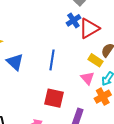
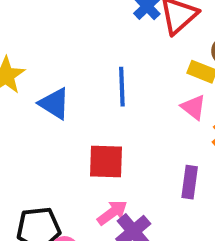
red square: (54, 98) -> (106, 161), moved

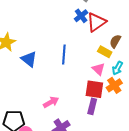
red square: (106, 161) -> (94, 89), moved
pink arrow: (112, 213) -> (51, 102), moved

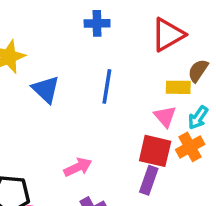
blue cross: (81, 16) -> (97, 23), moved, turned 32
yellow rectangle: (105, 52) -> (178, 87), turned -32

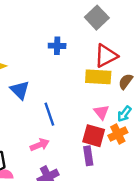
blue line: (107, 86) -> (49, 114), moved, turned -30
yellow rectangle: (178, 87) -> (98, 77), moved, size x1.5
purple rectangle: (149, 180) -> (88, 156), turned -30

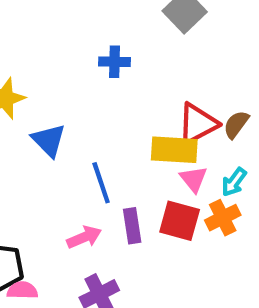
red triangle: (106, 56) -> (198, 124), moved
yellow rectangle: (98, 77) -> (174, 150), moved
purple rectangle: (88, 156) -> (132, 226), moved

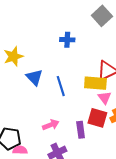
blue line: (101, 183) -> (61, 86), moved
purple rectangle: (132, 226) -> (81, 130), moved

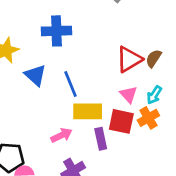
blue cross: (67, 40) -> (56, 31), moved, size x1.5
yellow rectangle: (95, 83) -> (88, 111), moved

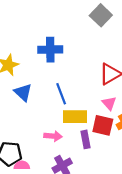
blue triangle: (35, 75) -> (23, 92), moved
pink arrow: (61, 135) -> (53, 136), turned 30

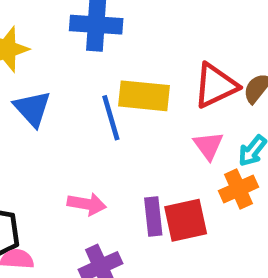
yellow rectangle: (75, 117) -> (144, 96), moved
red square: (103, 125) -> (186, 220), moved, turned -30

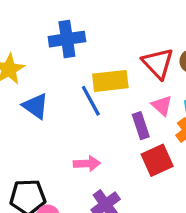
red triangle: (215, 86) -> (158, 63), turned -36
purple rectangle: (153, 216) -> (141, 126), moved

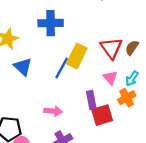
yellow rectangle: (110, 81) -> (77, 56), turned -65
blue line: (91, 101) -> (62, 68), turned 50
purple rectangle: (141, 126) -> (91, 100), moved

